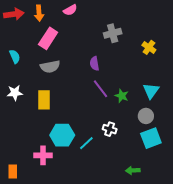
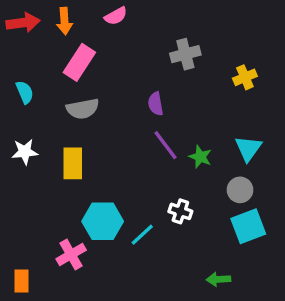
yellow cross: (149, 47) -> (245, 77), turned 32
pink cross: (43, 155) -> (71, 254), turned -30

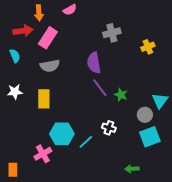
red arrow: (23, 23) -> (23, 31), moved
purple semicircle: (156, 104) -> (94, 63), size x1.5
cyan triangle: (248, 148) -> (160, 101), moved

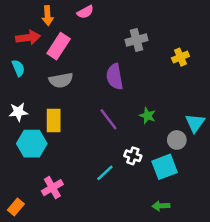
purple line: (100, 88) -> (109, 119), moved
cyan hexagon: (62, 134) -> (32, 144), moved
cyan square: (150, 137) -> (165, 167), moved
orange rectangle: (13, 170) -> (16, 207), turned 40

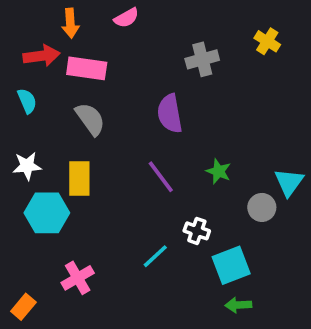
pink rectangle: (59, 46) -> (87, 68), turned 65
yellow cross: (180, 57) -> (267, 41), moved, turned -35
gray semicircle: (61, 80) -> (90, 119), turned -115
cyan square: (165, 167) -> (231, 265), moved

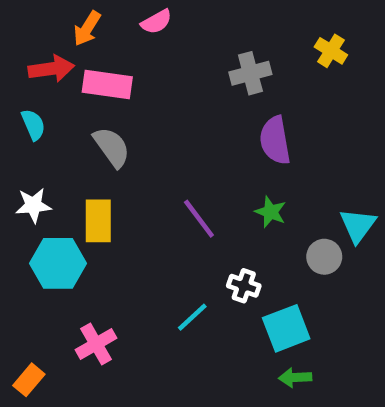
orange arrow: (70, 23) -> (87, 28), turned 36
purple semicircle: (170, 114) -> (275, 140), moved

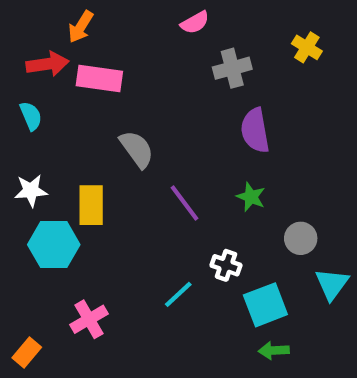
pink semicircle: (156, 22) -> (195, 23), moved
gray semicircle: (112, 147) -> (137, 149), moved
cyan triangle: (358, 225) -> (332, 284), moved

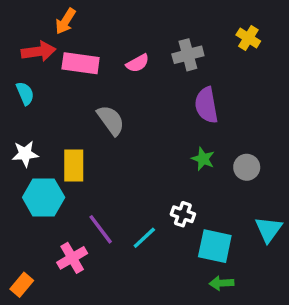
pink semicircle: (195, 23) -> (138, 63), moved
purple line: (184, 203) -> (101, 229), moved
gray circle: (301, 238) -> (247, 167), moved
cyan square: (265, 305) -> (215, 246), turned 33

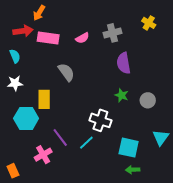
white star: (25, 154) -> (15, 83), moved
white cross: (183, 214) -> (100, 120), moved, size x1.5
orange rectangle: (22, 285) -> (13, 171), turned -64

